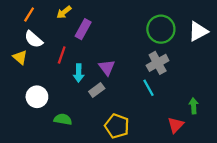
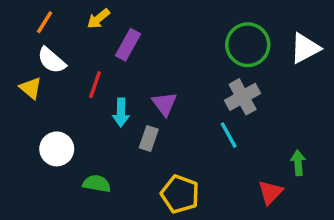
gray rectangle: (97, 90) -> (149, 138), turned -35

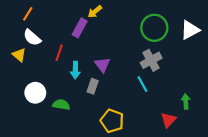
yellow arrow: (98, 19) -> (95, 12), moved
green semicircle: (97, 184) -> (61, 105), moved

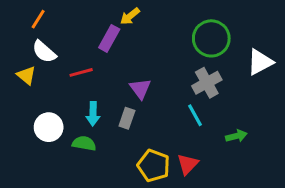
white triangle: (190, 30) -> (260, 62), moved
red line: (59, 53) -> (81, 72), turned 56
cyan arrow: (75, 70) -> (93, 114), moved
green arrow: (186, 101) -> (236, 136), moved, turned 80
red triangle: (168, 120) -> (188, 164), moved

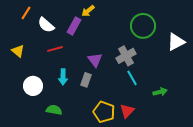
white semicircle: (44, 52) -> (46, 25), moved
gray cross: (207, 83) -> (126, 56), moved
green semicircle: (84, 143) -> (54, 110), moved

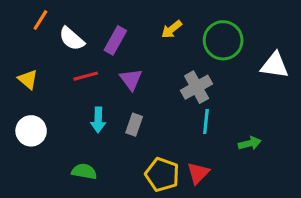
yellow arrow: (88, 11) -> (172, 29), moved
white triangle: (176, 42) -> (275, 65), turned 36
purple triangle: (95, 60) -> (131, 79), moved
cyan line: (132, 78) -> (206, 121), turned 35
white circle: (33, 86) -> (31, 131), moved

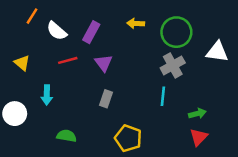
yellow arrow: (172, 29) -> (136, 23), turned 42
gray cross: (197, 87) -> (173, 65), moved
cyan arrow: (98, 120) -> (47, 95), moved
white circle: (31, 131) -> (15, 114), moved
red triangle: (198, 173) -> (199, 137), moved

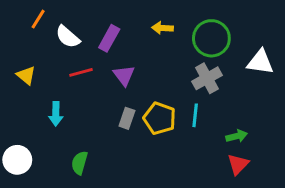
white circle: (15, 114) -> (17, 160), moved
green semicircle: (67, 136) -> (80, 163), turned -84
yellow pentagon: (128, 138) -> (160, 118), moved

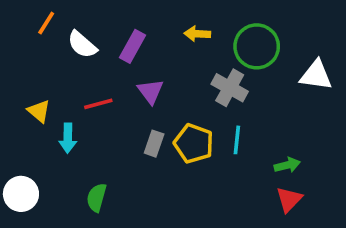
red line: (81, 72) -> (98, 104), moved
yellow triangle: (26, 75) -> (39, 111), moved
gray cross: (207, 78) -> (230, 88), moved, turned -32

